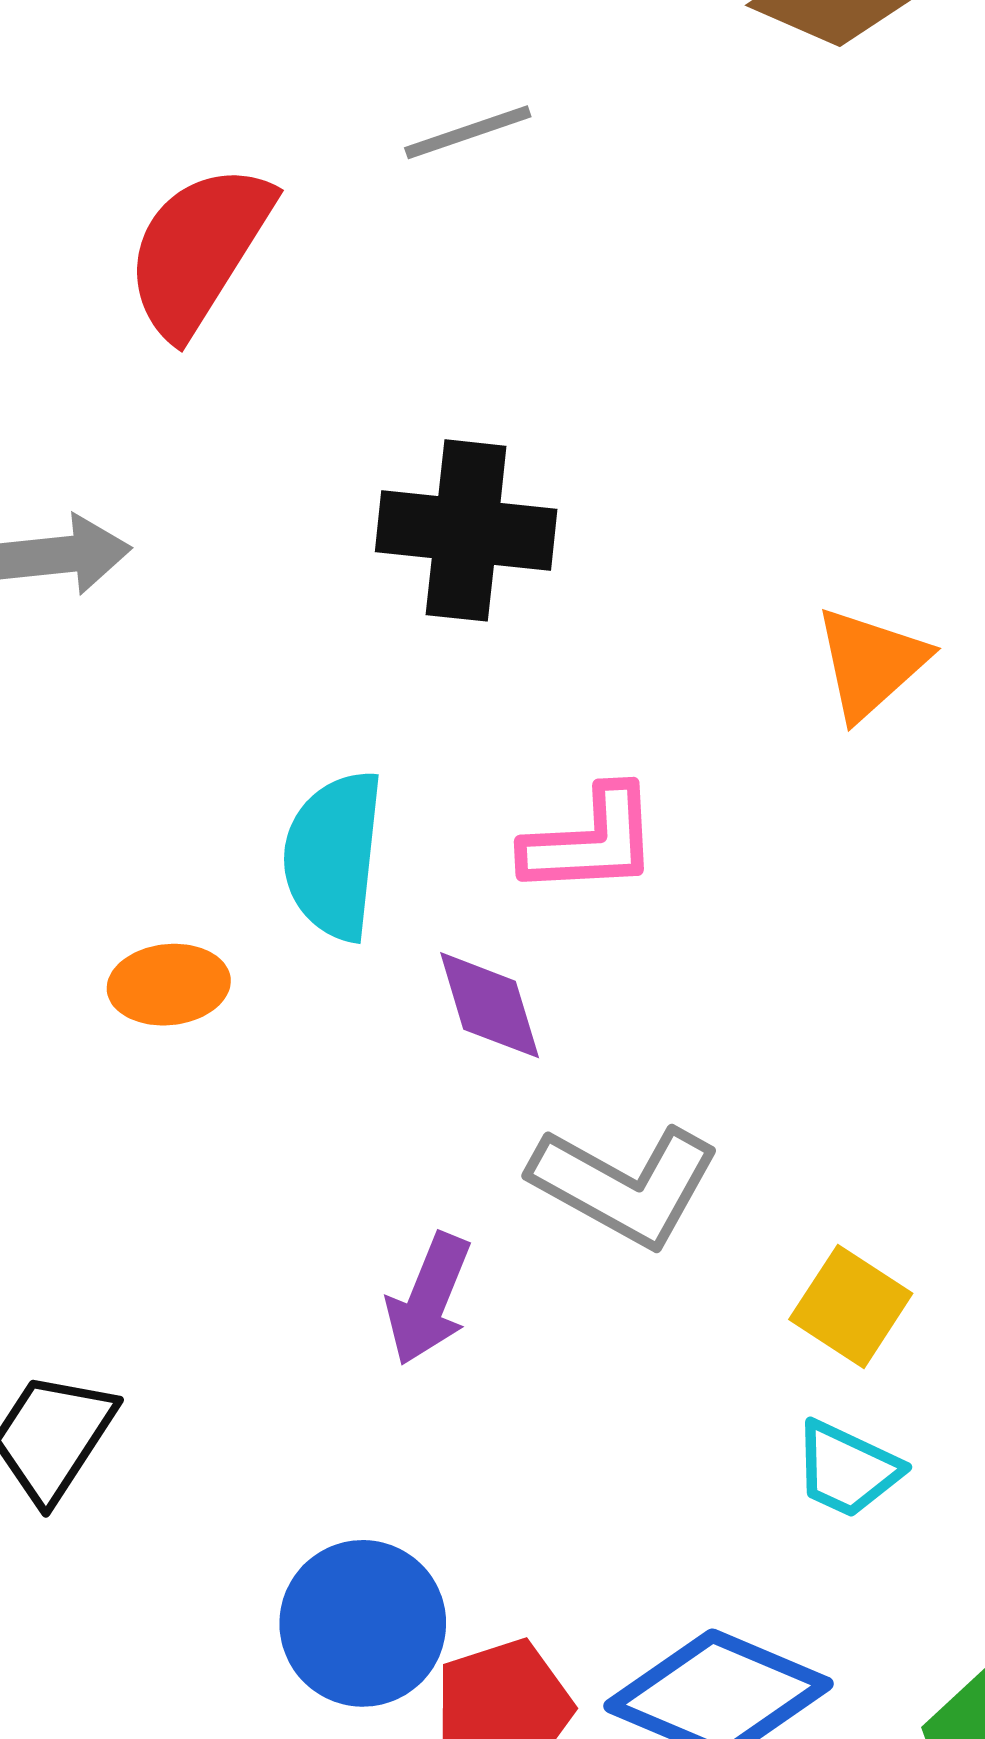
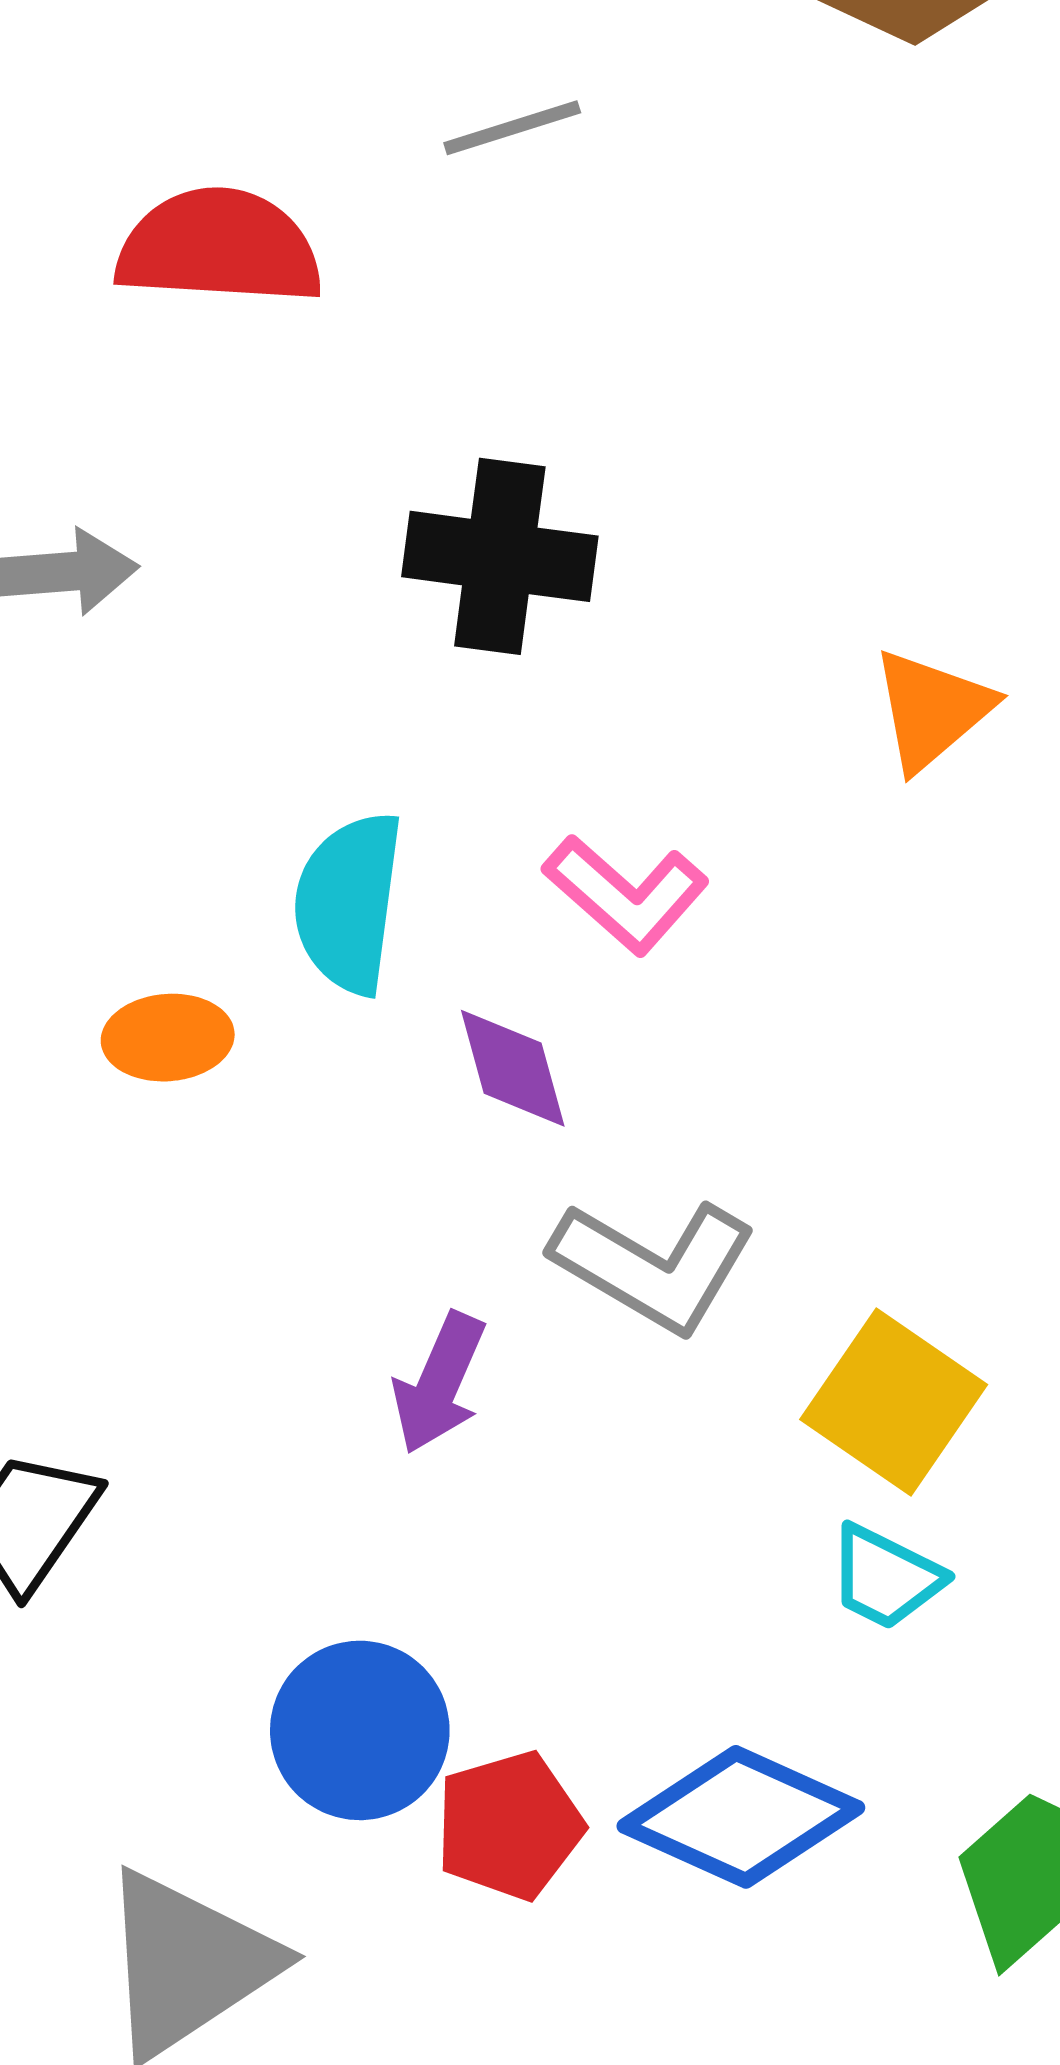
red semicircle: (199, 250) -> (219, 247), turned 60
pink L-shape: (591, 841) -> (626, 894), turned 43
yellow square: (851, 1306) -> (894, 1402), size x1.4

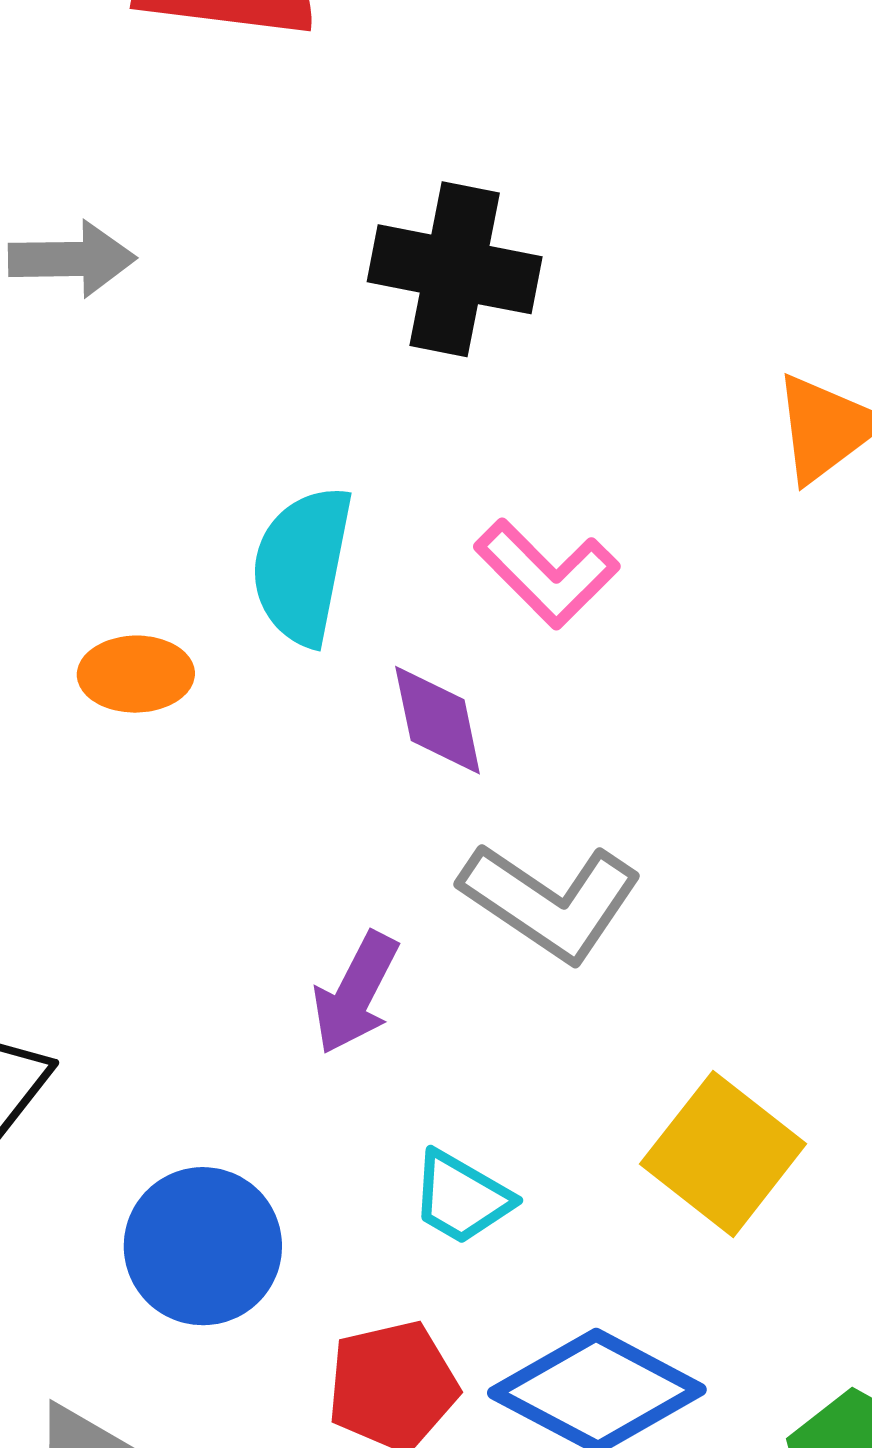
yellow square: (894, 1402) -> (723, 1154), moved
cyan trapezoid: (885, 1577) -> (461, 1198), moved
blue circle: (360, 1730) -> (203, 1246), moved

